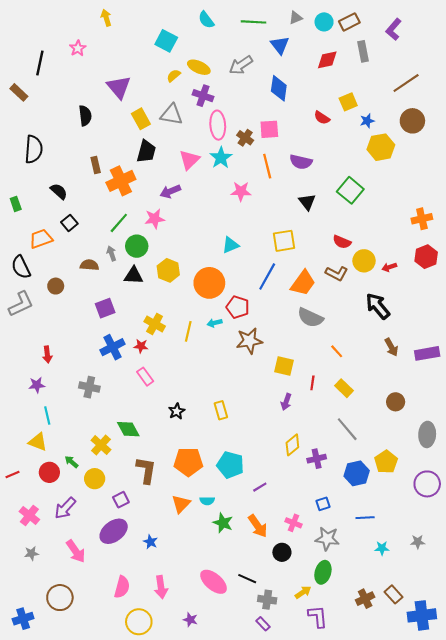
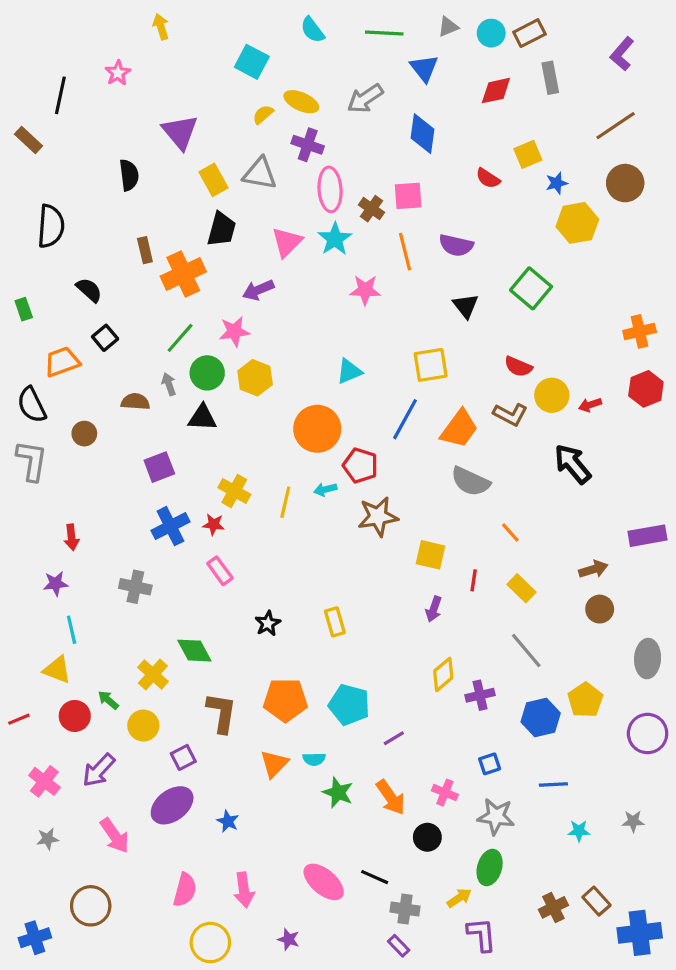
purple L-shape: (393, 29) -> (622, 54), moved
yellow hexagon: (168, 270) -> (255, 378), moved
gray L-shape: (21, 304) -> (32, 461), turned -56
brown arrow: (391, 347) -> (593, 569), moved, turned -78

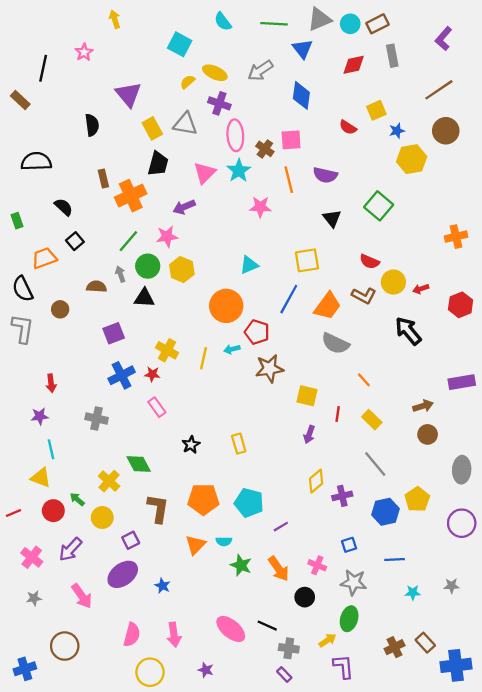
gray triangle: (448, 27) -> (319, 19), size x1.6
black semicircle: (51, 226) -> (36, 161), turned -96
red hexagon: (646, 389) -> (461, 305), moved

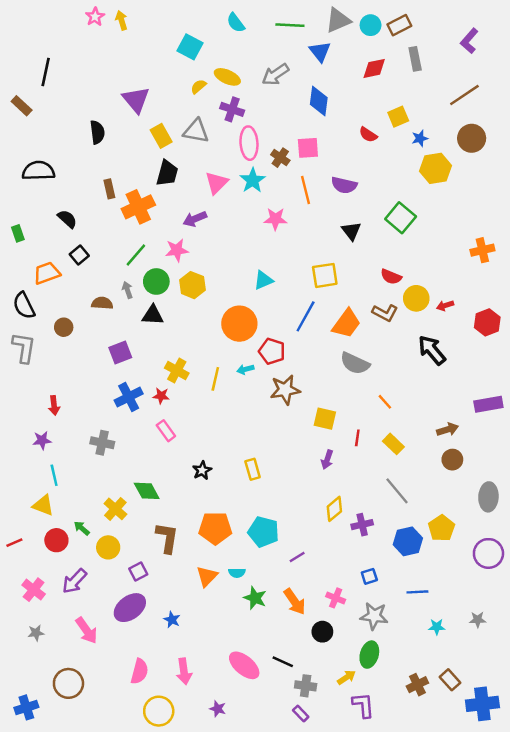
pink star: (84, 52) -> (95, 17), moved

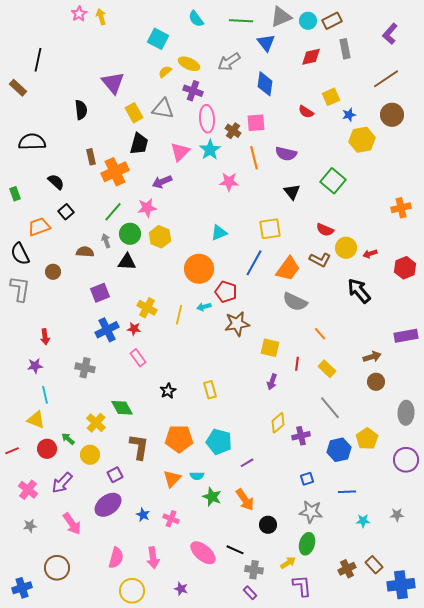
pink cross: (336, 598) -> (171, 519), moved

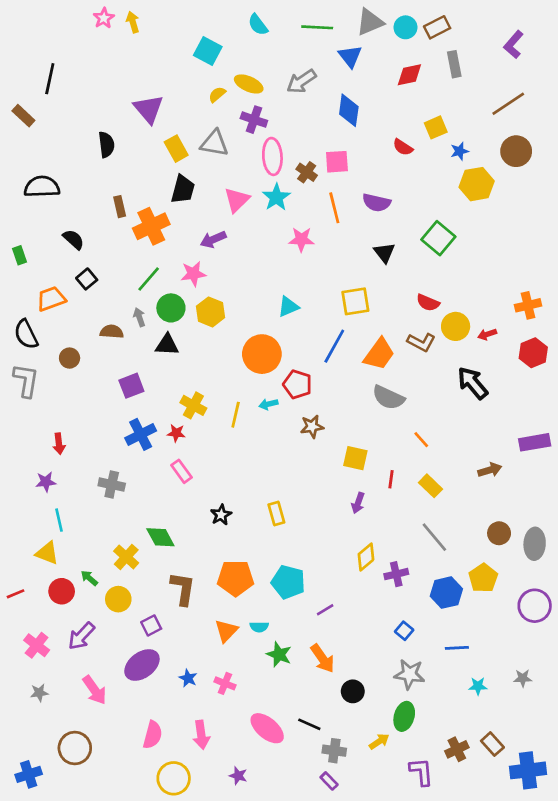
orange cross: (401, 208) -> (528, 305), moved
brown star: (237, 324) -> (312, 427), size x0.7
brown circle: (376, 382) -> (499, 533), moved
blue square: (307, 479) -> (404, 631), turned -32
purple L-shape: (302, 586) -> (421, 772), moved

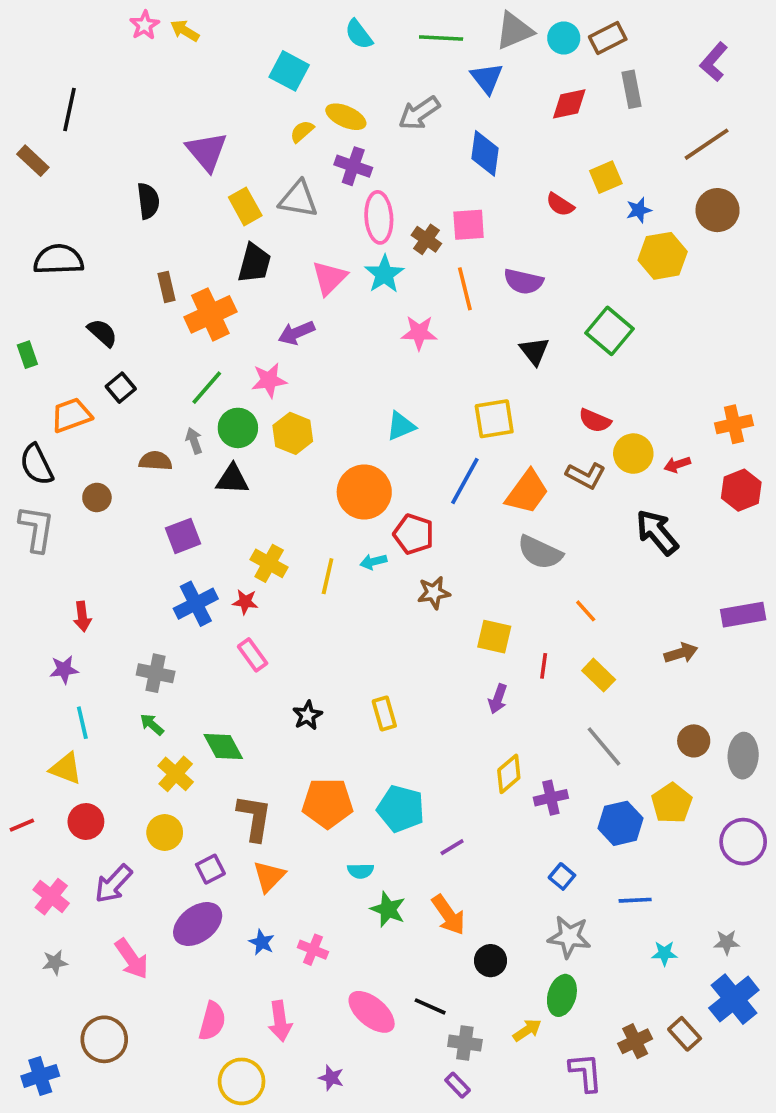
yellow arrow: (133, 22) -> (185, 31), turned -42
green arrow: (89, 578) -> (152, 724), moved
orange triangle: (226, 631) -> (269, 876), moved
blue cross: (528, 770) -> (734, 999), moved, turned -32

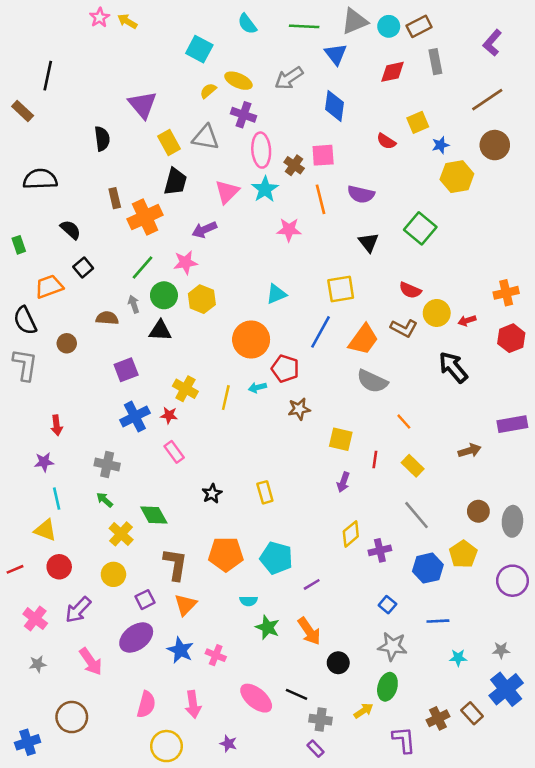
blue star: (262, 942) -> (180, 650), size x1.5

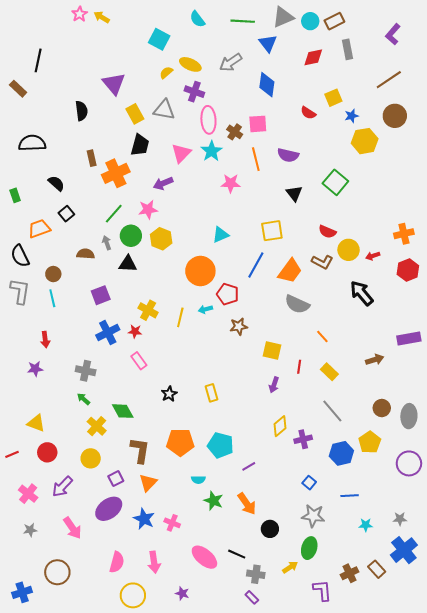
cyan line: (57, 499) -> (52, 298), moved

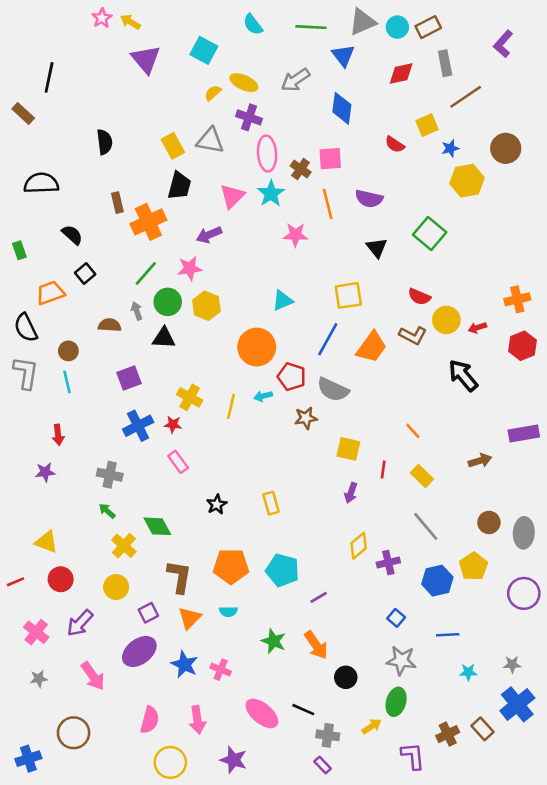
brown line: (389, 80) -> (466, 97), moved
purple triangle: (114, 84) -> (146, 59), moved
gray semicircle: (297, 304) -> (333, 390), moved
cyan semicircle: (198, 480) -> (228, 612), moved
purple star: (182, 593) -> (234, 760), size x1.5

